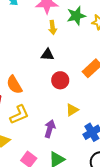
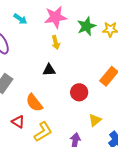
yellow arrow: (53, 27) -> (56, 42), moved
black triangle: (47, 55) -> (49, 70), moved

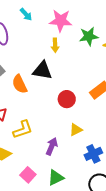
black triangle: (49, 70) -> (42, 71), size x1.5
orange semicircle: (34, 103) -> (20, 84), moved

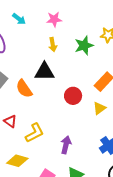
pink star: (61, 21) -> (54, 19), size x0.7
green star: (89, 36) -> (84, 45), moved
yellow triangle: (76, 130) -> (99, 108), moved

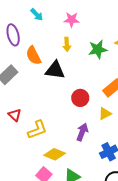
orange semicircle: (24, 89) -> (33, 56), moved
purple arrow: (66, 145) -> (82, 132), moved
yellow diamond: (17, 161) -> (55, 154), moved

